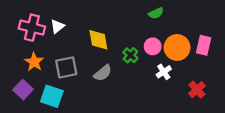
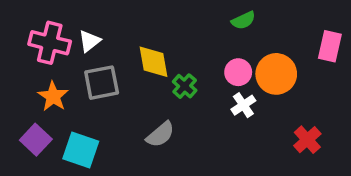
pink rectangle: (204, 45) -> (330, 46), moved
green cross: (130, 55) -> (185, 86), moved
gray square: (66, 67) -> (102, 83), moved
white cross: (164, 72) -> (243, 105), moved
gray semicircle: (103, 73) -> (160, 134), moved

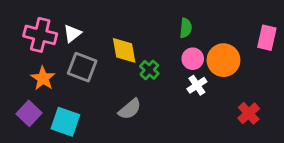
green semicircle: (243, 20) -> (186, 28), moved, turned -60
gray square: (102, 83) -> (82, 67), turned 32

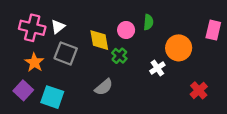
pink circle: (193, 59) -> (126, 30), moved

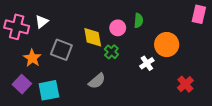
white triangle: (58, 27) -> (42, 22), moved
pink cross: (32, 28) -> (17, 27), moved
pink rectangle: (213, 30) -> (199, 14), moved
cyan square: (52, 97) -> (49, 90), turned -30

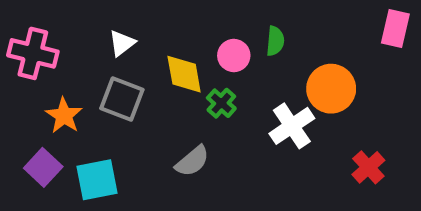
white triangle: (42, 22) -> (122, 43), moved
white cross: (147, 63) -> (292, 126), size x1.5

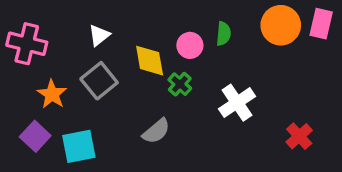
orange circle: (331, 89) -> (281, 25), moved
gray square: (122, 99) -> (99, 81), turned 30

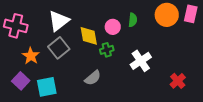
white triangle: (99, 35) -> (59, 21), size x1.6
green cross: (180, 84) -> (107, 50), turned 32

